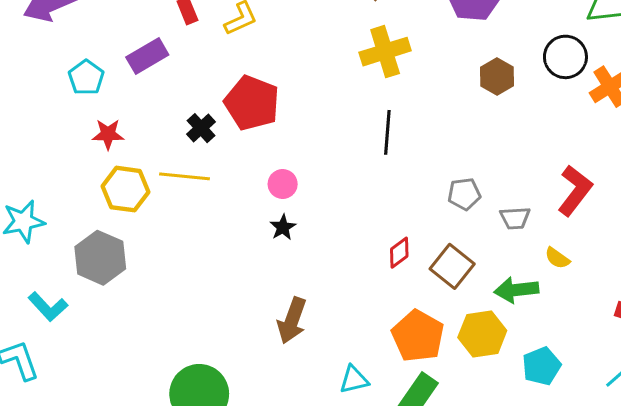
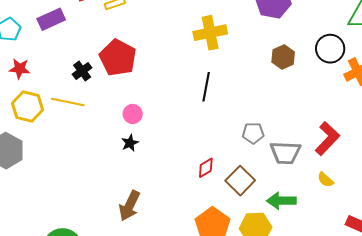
gray trapezoid: (515, 218) -> (285, 153), size x1.5
yellow semicircle: (557, 258) -> (325, 180), moved

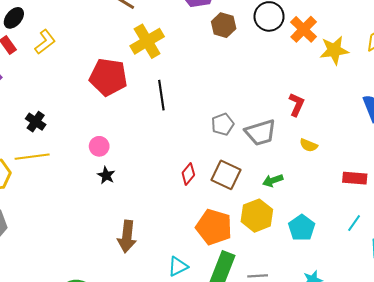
brown hexagon: (283, 57) -> (224, 25), moved
red pentagon: (118, 58) -> (108, 77), moved
red L-shape: (327, 138) -> (296, 105), size x0.7
green arrow: (281, 201) -> (273, 181), size x0.7

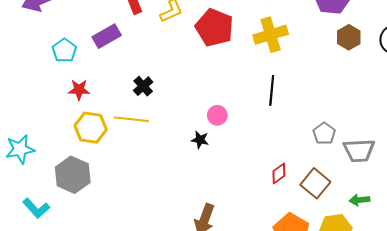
red pentagon: (108, 77) -> (214, 27), moved
gray pentagon: (223, 124) -> (324, 133), turned -30
pink circle: (99, 146) -> (217, 115), moved
black star: (106, 175) -> (200, 140), moved, turned -30

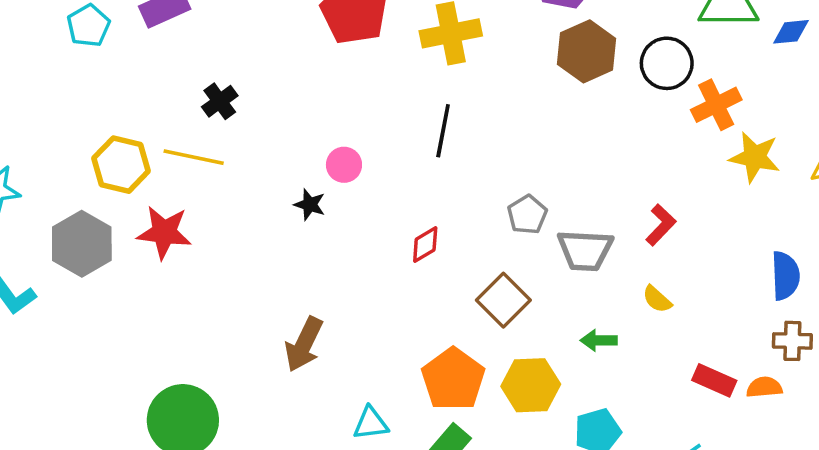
brown hexagon: (349, 37) -> (587, 51), size x1.4
red star: (79, 90) -> (164, 232), moved, size x1.4
red diamond: (279, 173) -> (425, 245), moved
green arrow: (359, 200) -> (599, 340), moved

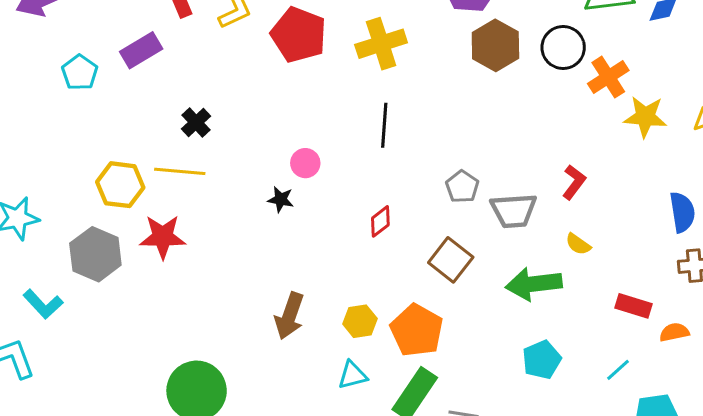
green arrow: (599, 340) -> (534, 284), size x1.8
yellow hexagon: (531, 385) -> (360, 321), moved, size x0.7
orange semicircle: (764, 387) -> (674, 332), moved

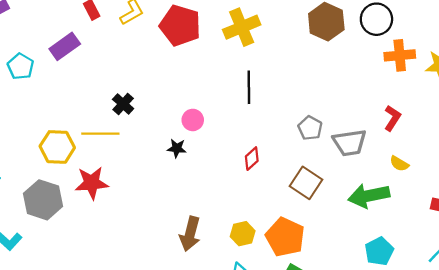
orange cross: (608, 77) -> (400, 55), moved, turned 32
black cross: (196, 123) -> (123, 104), moved

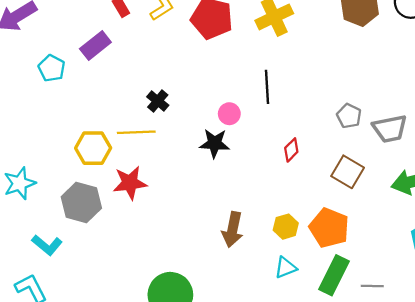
black line: (249, 87) -> (267, 87), moved
black star: (177, 148) -> (215, 143), size x1.5

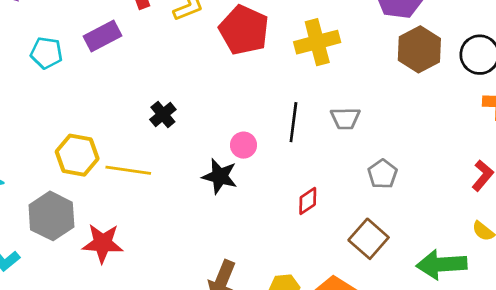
cyan pentagon: (52, 68) -> (46, 53), turned -30
gray trapezoid: (390, 129) -> (345, 118), moved, size x0.7
yellow line: (136, 132) -> (128, 170), moved
red star: (130, 183) -> (103, 243), moved

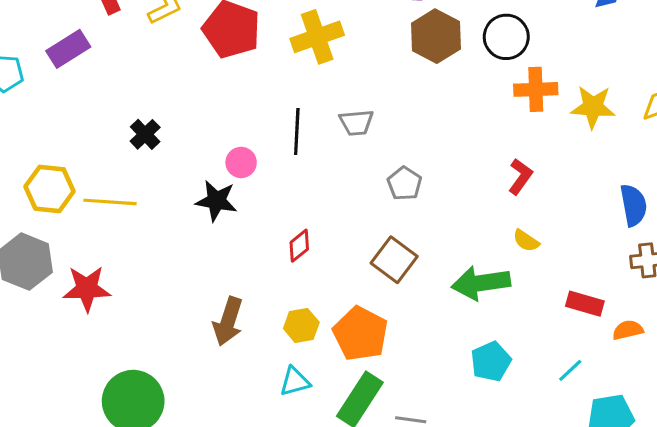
red diamond: (308, 201) -> (299, 246), moved

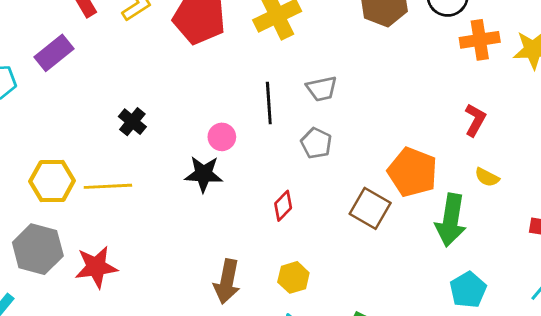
gray pentagon: (404, 184) -> (316, 143), moved
green arrow: (481, 283) -> (451, 220), turned -66
orange pentagon: (360, 334) -> (413, 172), moved

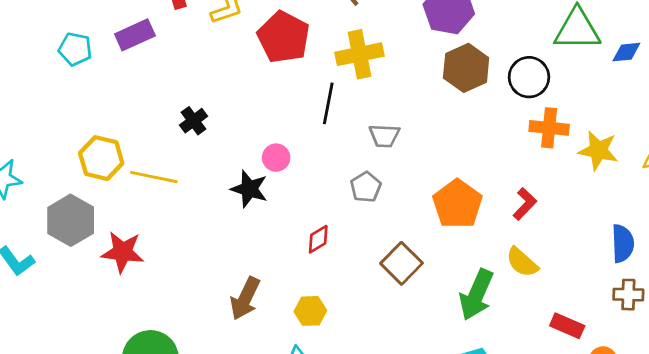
black line: (269, 103) -> (328, 103), moved
orange pentagon: (413, 172) -> (457, 204), moved
yellow semicircle: (487, 177) -> (522, 262), size x1.4

